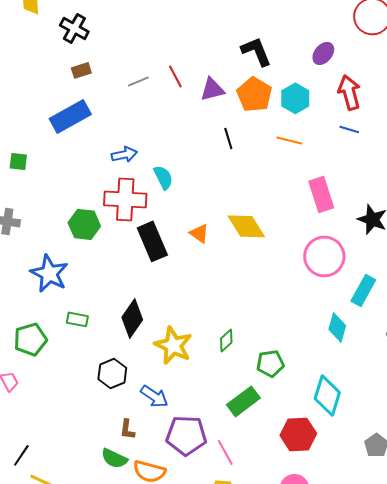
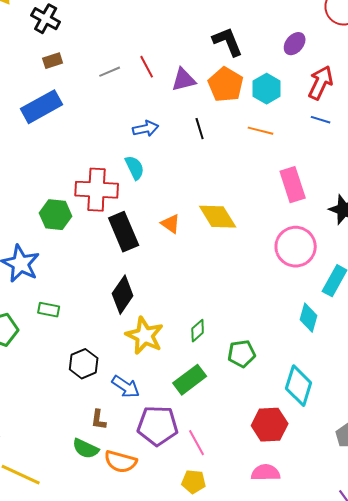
red arrow: (349, 92) -> (321, 83), turned 40
blue arrow: (124, 154) -> (146, 129), moved
black diamond: (132, 318) -> (123, 295), moved
green rectangle: (243, 401) -> (190, 380), moved

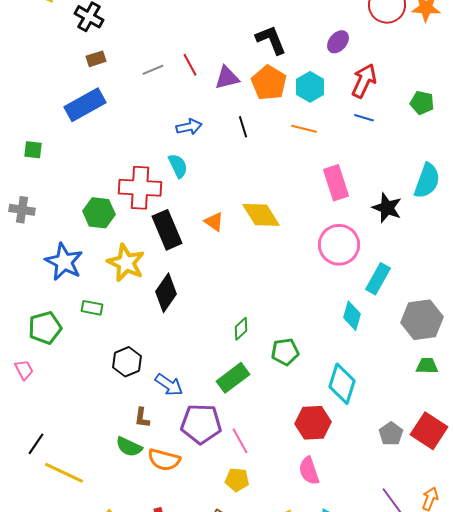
yellow star: (145, 336) -> (126, 263), moved
pink semicircle: (266, 473) -> (309, 471), turned -108

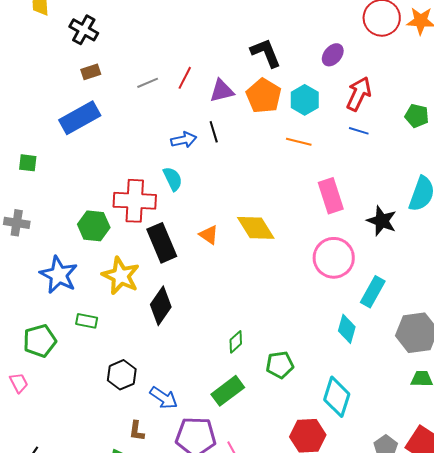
red line: (190, 65) -> (185, 78), turned 55
black line: (243, 127) -> (214, 132), moved

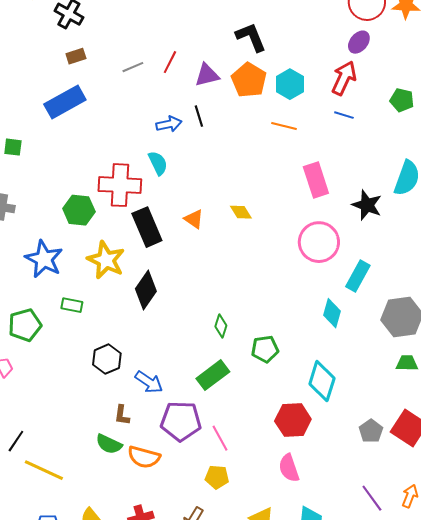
purple ellipse: (333, 55) -> (359, 42), moved
yellow diamond: (256, 228) -> (241, 212), size x0.6
green diamond: (236, 342) -> (221, 326), turned -30

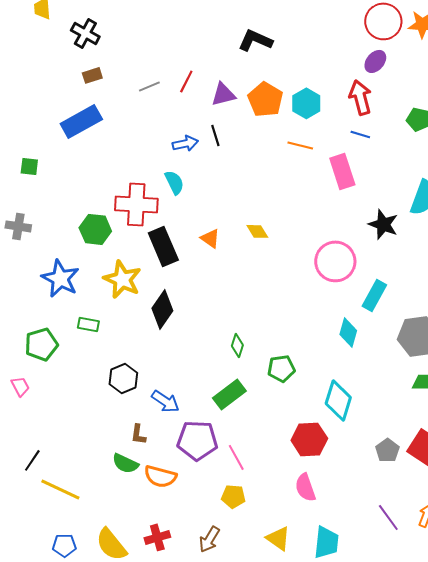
black L-shape: (251, 37) -> (255, 40), moved, turned -44
red arrow: (344, 78) -> (360, 97), turned -40
pink rectangle: (316, 180) -> (342, 171), moved

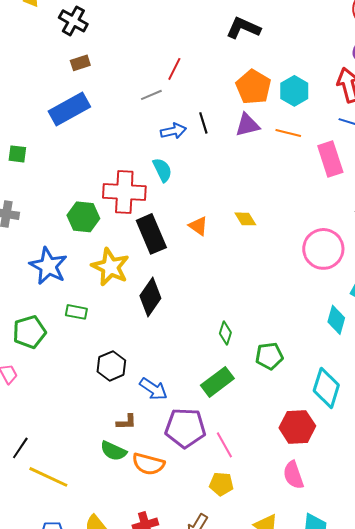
gray line: (149, 86) -> (151, 95), moved
purple triangle: (223, 94) -> (247, 125), moved
brown L-shape: (138, 434) -> (126, 422), turned -100

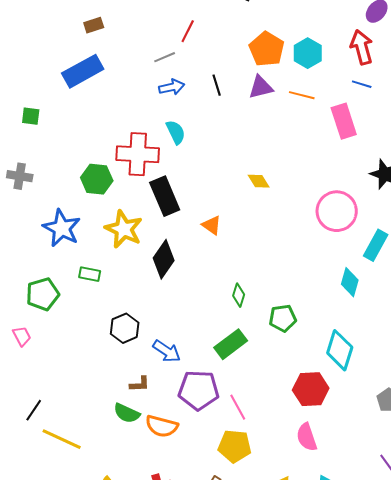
blue arrow: (173, 131) -> (172, 87), moved
orange triangle: (198, 226) -> (212, 225), moved
yellow pentagon: (221, 484) -> (235, 446), size x1.4

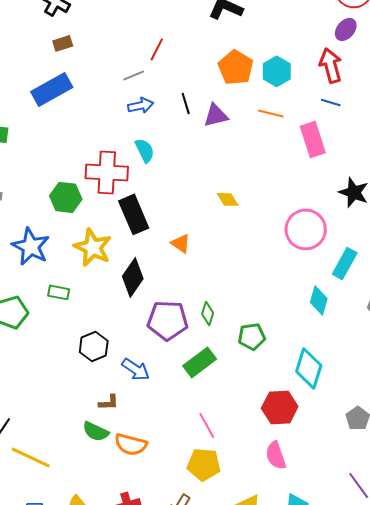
purple triangle: (261, 87) -> (216, 115), moved
purple pentagon: (199, 390) -> (168, 320), moved

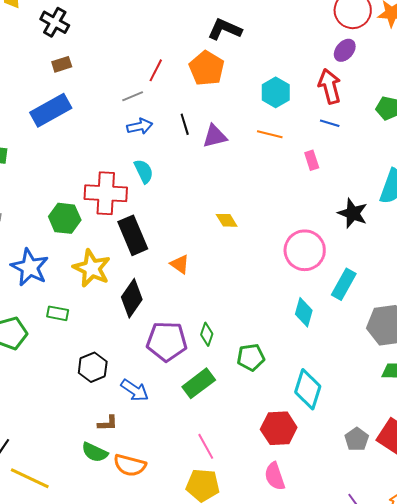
orange pentagon: (236, 67) -> (207, 68), moved
pink rectangle: (313, 139) -> (312, 160), size x0.6
cyan diamond: (319, 300) -> (304, 312), moved

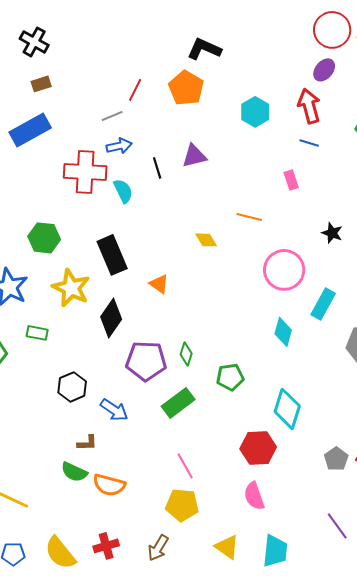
black line: (185, 124) -> (157, 168), moved
orange line: (270, 134) -> (249, 217), moved
red cross: (106, 193) -> (85, 172), moved
black star: (353, 213) -> (332, 233), size x0.7

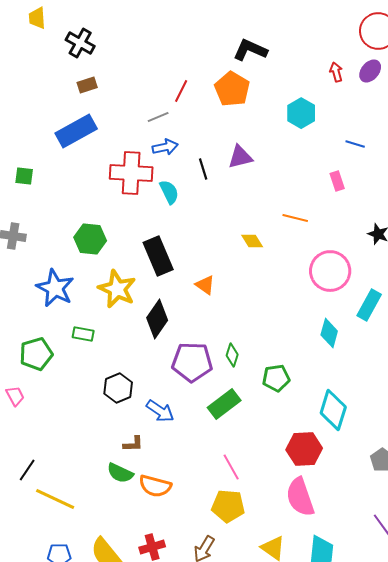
red arrow: (309, 106) -> (336, 72), moved, size x0.6
pink semicircle: (254, 496) -> (300, 497), size x1.4

